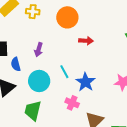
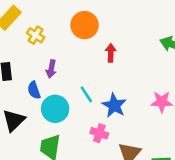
yellow cross: (33, 12) -> (36, 35), moved, turned 32
red arrow: (86, 41) -> (111, 53), turned -88
blue semicircle: (16, 64) -> (34, 90), moved

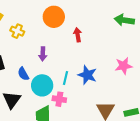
purple arrow: (51, 69) -> (43, 54), moved
cyan line: (86, 94) -> (65, 78), moved, turned 56
pink cross: (99, 133) -> (59, 99), moved

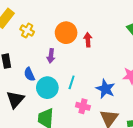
orange circle: (54, 17) -> (66, 33), moved
blue star: (87, 75) -> (106, 89), moved
pink cross: (59, 99) -> (83, 106), moved

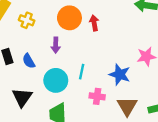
blue semicircle: (29, 74) -> (29, 61), moved

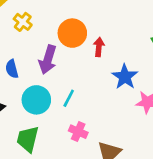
purple arrow: (56, 45) -> (48, 60), size x1.5
blue star: (120, 74) -> (125, 77), moved

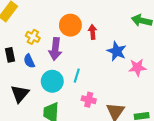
yellow cross: (23, 22) -> (33, 37), moved

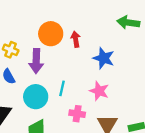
pink star: (137, 67) -> (99, 91), moved, turned 30

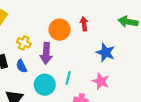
red arrow: (76, 39) -> (84, 24), moved

